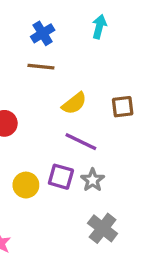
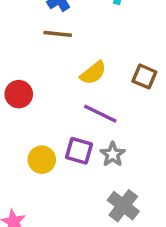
brown square: (123, 107) -> (144, 76), turned 30

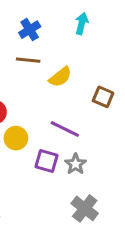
yellow semicircle: (93, 73) -> (60, 77), moved
yellow circle: (42, 160) -> (16, 138), moved

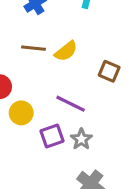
brown line: (28, 60) -> (34, 48), moved
purple square: (46, 161) -> (52, 136), turned -35

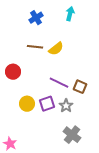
brown square: (109, 71) -> (80, 87), moved
yellow circle: (21, 113) -> (27, 104), moved

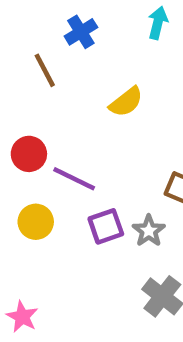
brown line: (35, 47) -> (45, 70), moved, turned 56
purple line: (59, 83) -> (74, 179), moved
yellow circle: (27, 104) -> (36, 222), moved

